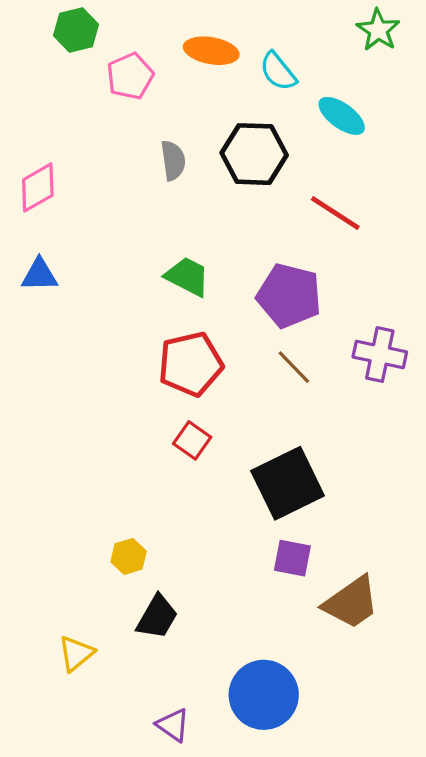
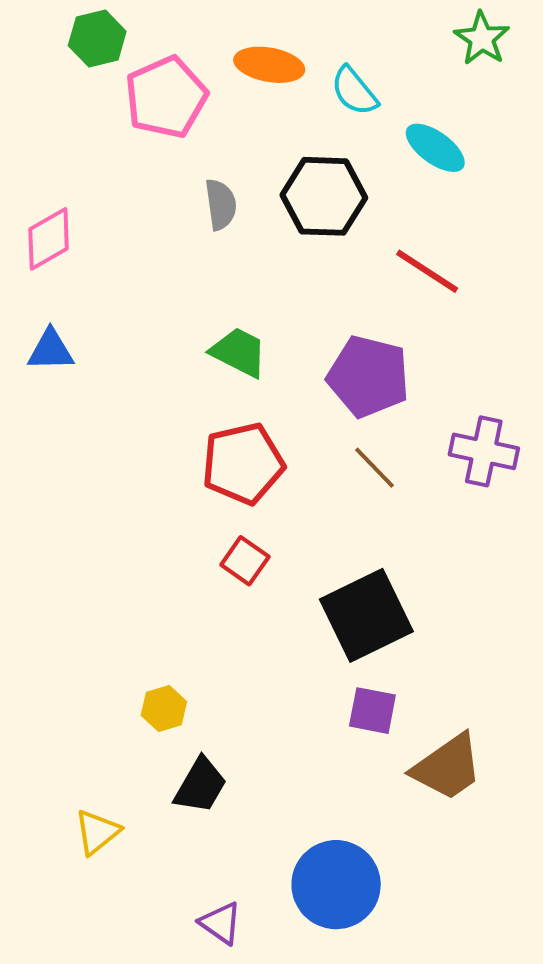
pink pentagon: (130, 76) -> (166, 97), size x1.4

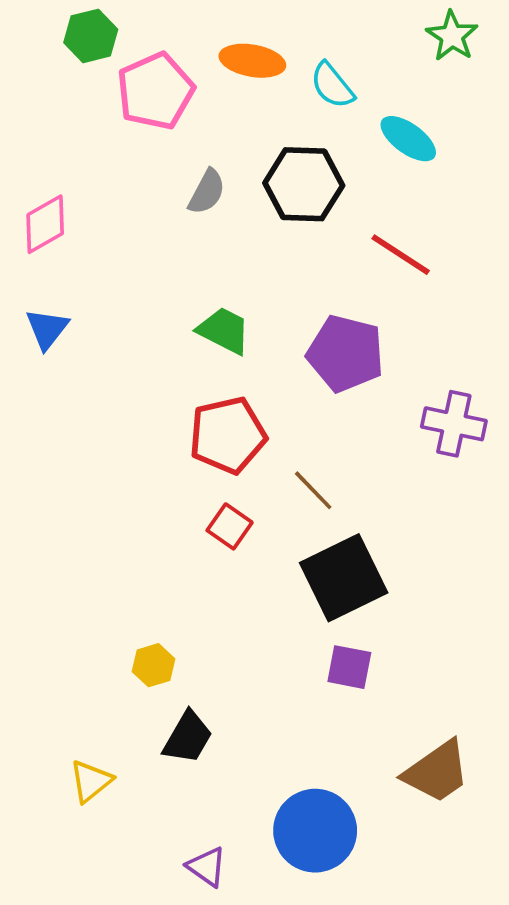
gray semicircle: (221, 204) -> (207, 192), turned 36
blue triangle: (51, 350) -> (47, 329), turned -51
brown line: (374, 468) -> (313, 490), moved
brown trapezoid: (447, 767) -> (437, 772), moved

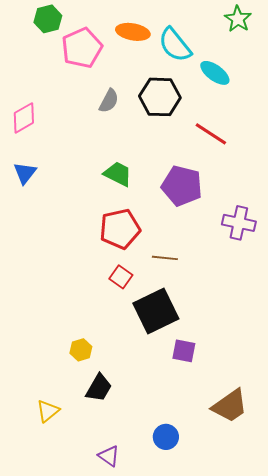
cyan semicircle: (332, 85) -> (175, 45), size x1.4
brown line: (313, 490) -> (165, 258), turned -40
black square: (344, 578) -> (156, 311), moved
blue circle: (315, 831) -> (166, 437), size x0.6

